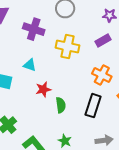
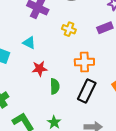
yellow cross: (67, 47) -> (69, 29), size x0.6
orange cross: (102, 75) -> (84, 62), moved, turned -36

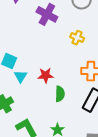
cyan triangle: (29, 43) -> (21, 76), moved, turned 32

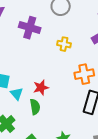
green semicircle: (60, 94) -> (35, 107), moved

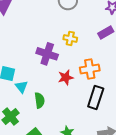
purple cross: (30, 28) -> (47, 54), moved
red star: (41, 88) -> (66, 77), moved

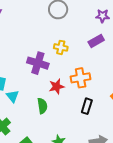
black rectangle: (96, 97) -> (87, 106), size x0.7
green semicircle: (40, 100) -> (42, 106), moved

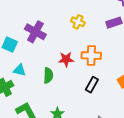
purple cross: (38, 63) -> (35, 32), moved
cyan triangle: (13, 96) -> (20, 70), moved, turned -48

